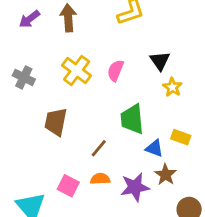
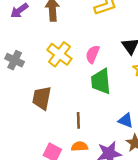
green trapezoid: (132, 119) -> (101, 81), moved
brown line: (99, 148) -> (78, 120), turned -42

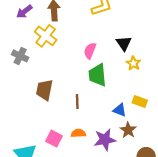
yellow cross: (59, 54) -> (46, 36), moved
brown line: (78, 120) -> (77, 101), moved

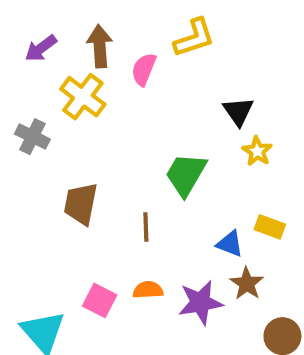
pink semicircle: (90, 51) -> (144, 69), moved
green trapezoid: (97, 75) -> (186, 174), turned 35

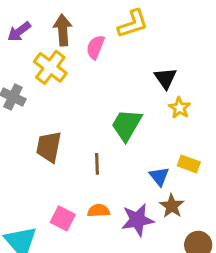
blue triangle: (230, 244) -> (159, 176), turned 30

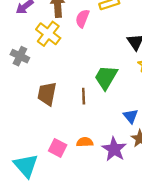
brown line: (97, 164) -> (84, 96), moved
purple star: (137, 220) -> (114, 149), turned -30

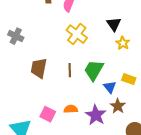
yellow cross: (48, 34) -> (77, 34), moved
green trapezoid: (106, 77) -> (94, 70), moved

